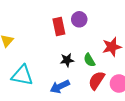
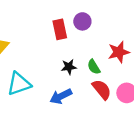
cyan triangle: (22, 75) -> (19, 84), turned -30
red semicircle: (97, 80) -> (102, 89), turned 108

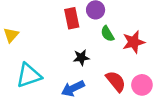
green semicircle: (94, 67) -> (107, 34), moved

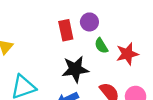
black star: (81, 58) -> (75, 69), size x1.6

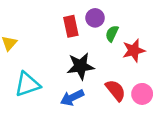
green semicircle: (101, 46) -> (112, 34), moved, turned 56

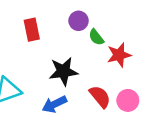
red rectangle: (71, 26) -> (32, 30), moved
green semicircle: (112, 34) -> (96, 37), turned -63

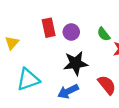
purple circle: (79, 21) -> (71, 32), moved

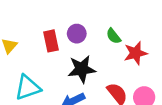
red rectangle: (49, 28) -> (51, 41), moved

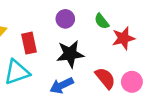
red rectangle: (51, 41) -> (29, 43), moved

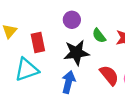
green semicircle: (102, 21) -> (99, 36), moved
blue arrow: (62, 85) -> (68, 82), turned 130

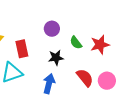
black star: (76, 53) -> (56, 58), size x0.7

